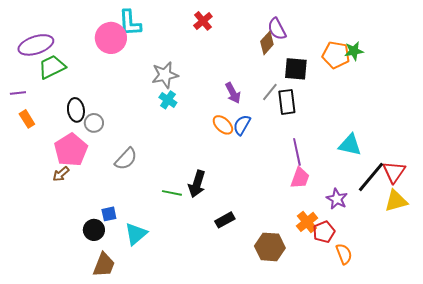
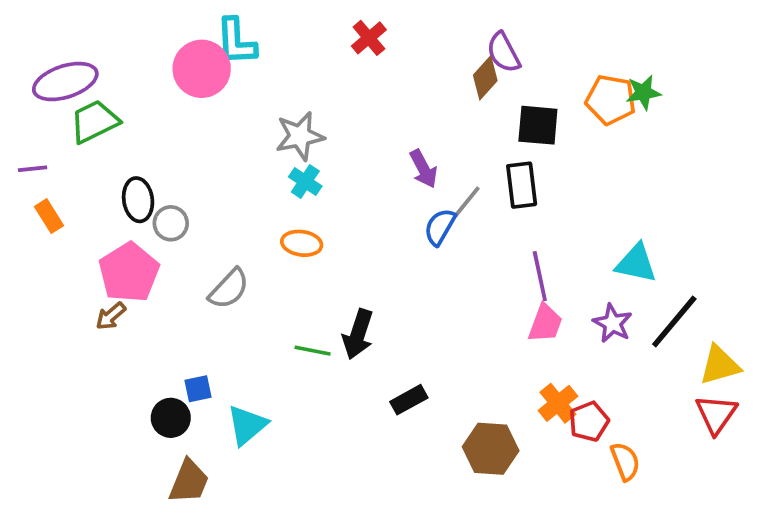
gray line: (270, 92) -> (467, 201), moved
orange ellipse: (223, 125) -> (302, 243), moved, turned -35
red triangle: (394, 172) -> (716, 414), moved
purple star: (337, 199) -> (613, 323), moved

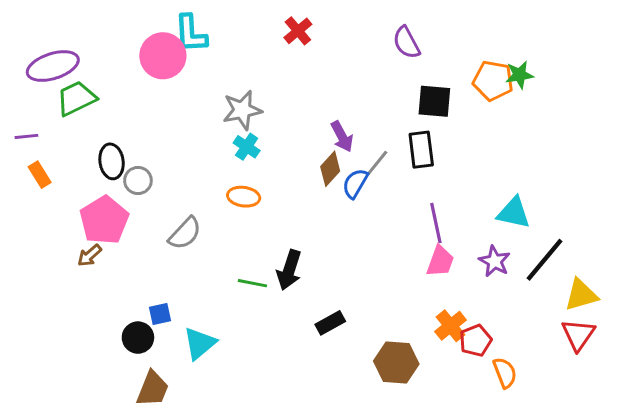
brown diamond: (485, 78) -> (330, 169), moved

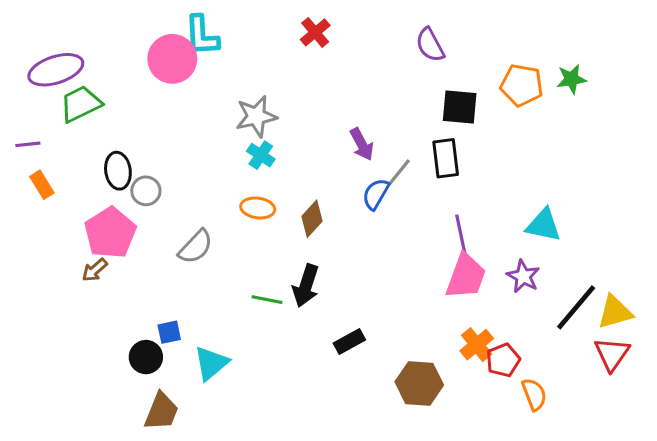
green star: (520, 75) -> (571, 79), moved
brown diamond: (330, 169) -> (312, 219), moved
black line: (544, 260) -> (576, 307), moved
pink trapezoid: (440, 261) -> (466, 276), size x1.4

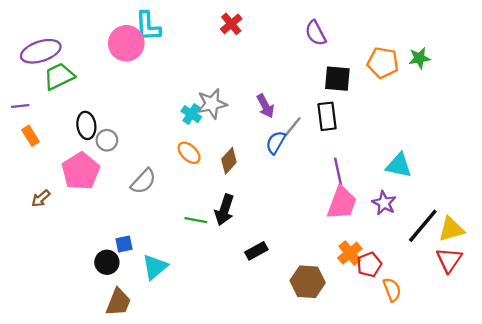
gray star: (256, 116) -> (212, 104), moved
orange ellipse: (258, 208) -> (189, 153), turned 35
brown arrow: (95, 270) -> (41, 198), moved

